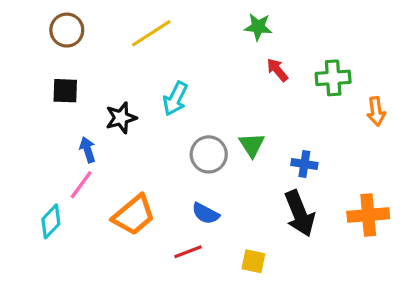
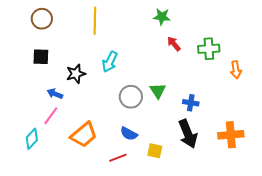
yellow line: (151, 33) -> (95, 21), turned -56
blue arrow: (88, 150) -> (55, 94), turned -49
yellow square: (253, 261) -> (155, 151), moved

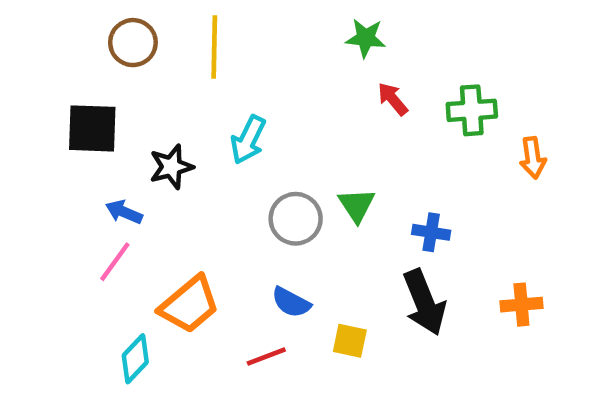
brown circle: (42, 19) -> (133, 43), moved
black square: (41, 57) -> (92, 128), size x1.4
orange cross: (231, 135) -> (521, 305), size x0.7
cyan diamond: (32, 139) -> (135, 359), moved

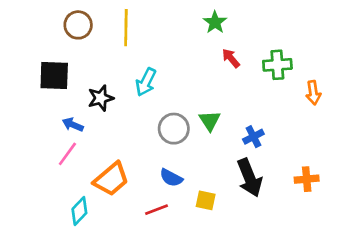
green star: (366, 38) -> (215, 22), turned 30
blue cross: (431, 232) -> (253, 137), turned -36

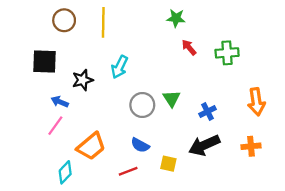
green star: (215, 22) -> (176, 18), turned -30
orange arrow: (313, 93) -> (256, 102), moved, size x1.4
black arrow: (250, 178) -> (204, 145), turned 88

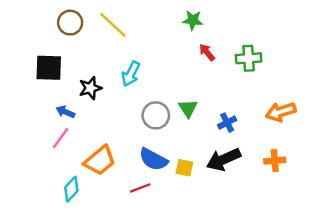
yellow line: (103, 22) -> (113, 25), turned -48
orange arrow: (256, 102) -> (281, 112), turned 80
blue semicircle: (140, 145) -> (153, 159), size x1.4
yellow square: (168, 164) -> (184, 168), moved

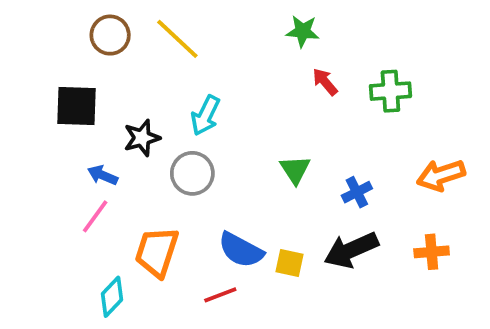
gray circle: (156, 115) -> (192, 173), moved
orange trapezoid: (100, 161) -> (157, 252), turned 148

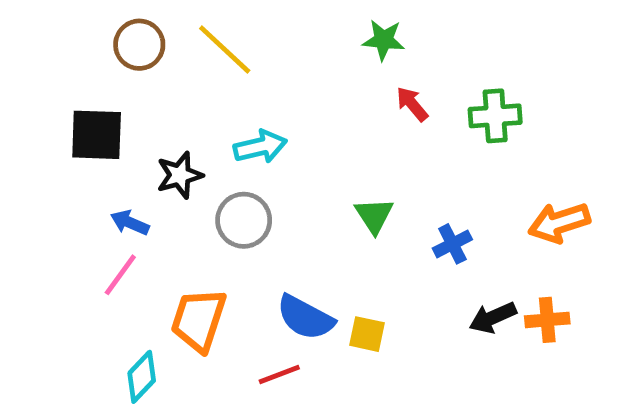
cyan arrow: (205, 115) -> (260, 147), turned -129
black arrow: (351, 250) -> (493, 318), moved, size x0.7

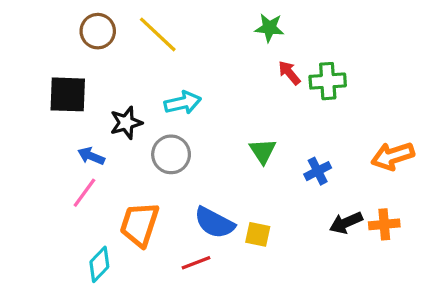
green cross: (495, 116) -> (328, 81), moved

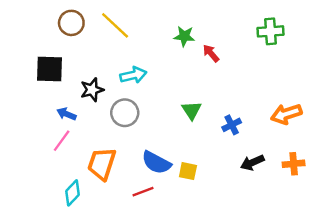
green star: (269, 28) -> (184, 36), moved
green cross: (328, 81) -> (271, 31), moved
orange cross: (384, 224) -> (294, 164), moved

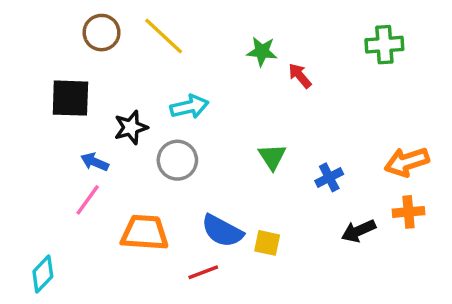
orange trapezoid: (102, 164) -> (145, 233), turned 76
orange cross: (294, 164) -> (409, 212), moved
cyan diamond: (73, 193) -> (43, 274), moved

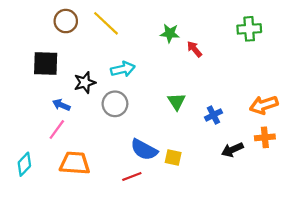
orange trapezoid: (145, 233) -> (75, 163), moved
cyan diamond: (43, 274) -> (24, 164), moved

